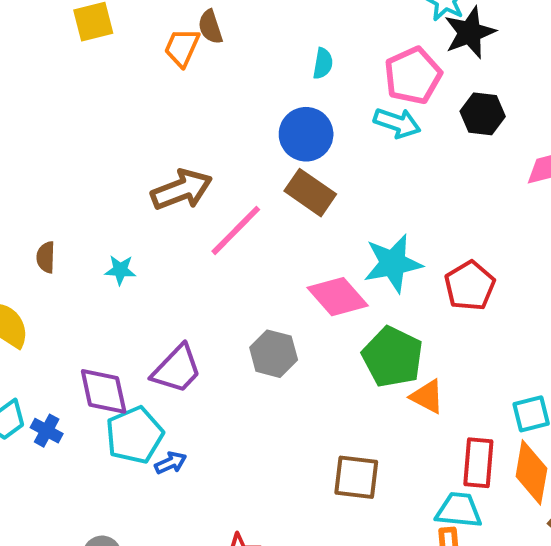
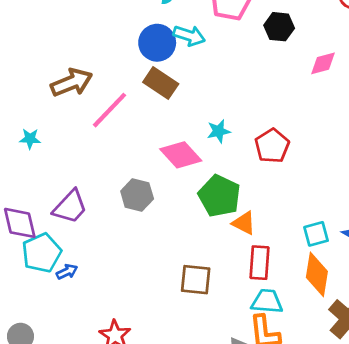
cyan arrow: (397, 123) -> (189, 36), moved
cyan star: (393, 263) -> (219, 131), size x0.6
red rectangle: (478, 463) -> (260, 263), moved

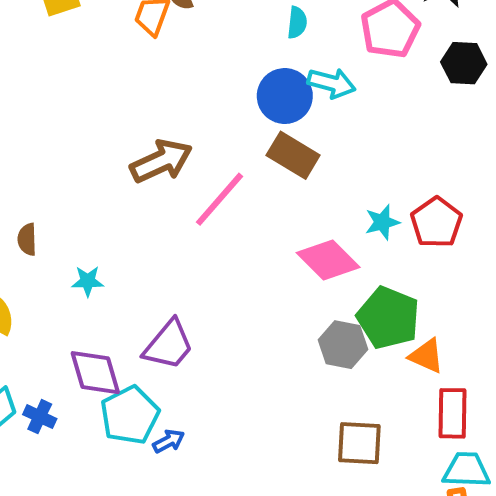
cyan star: (30, 139) -> (88, 281), moved
red pentagon: (272, 146) -> (436, 222), moved
gray hexagon: (137, 195) -> (343, 345), moved

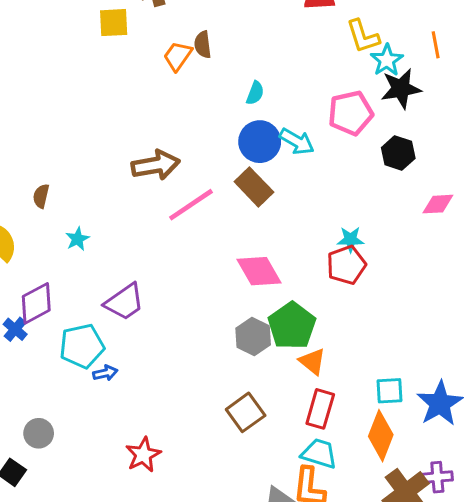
cyan semicircle: (297, 23) -> (255, 93), moved
cyan star: (382, 222) -> (350, 239), moved
cyan star: (88, 281) -> (77, 239), turned 30
purple diamond: (95, 373) -> (36, 303), moved, turned 63
brown square: (359, 443) -> (246, 412), turned 36

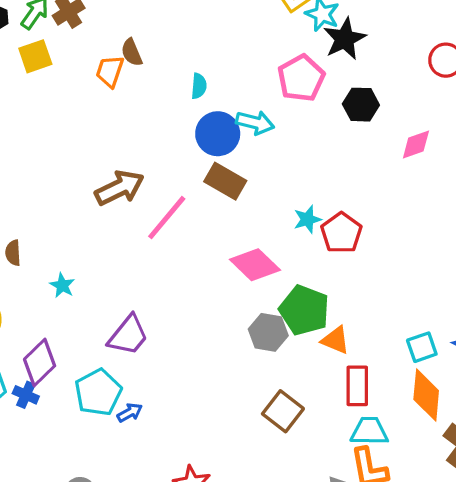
cyan star: (350, 239) -> (307, 219), moved

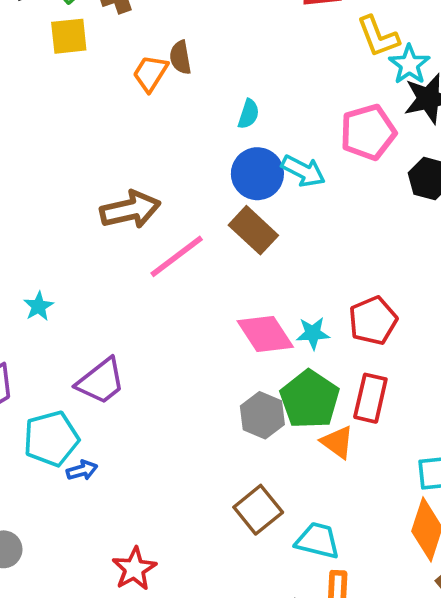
cyan star: (307, 219) -> (313, 333), moved
red rectangle: (357, 386) -> (370, 398), moved
cyan trapezoid: (369, 431) -> (318, 541), moved

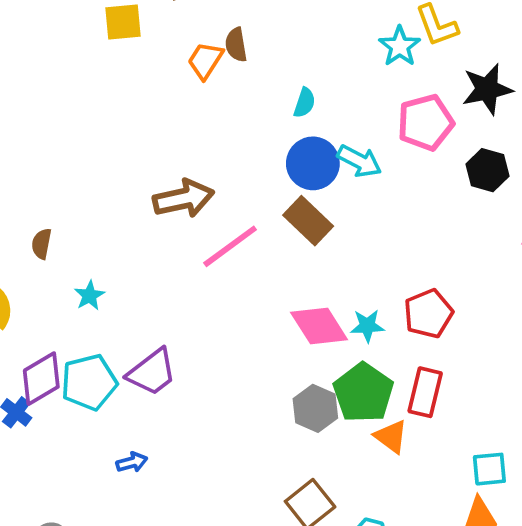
cyan star: (409, 64) -> (400, 46), moved
cyan pentagon: (51, 439) -> (89, 382), moved

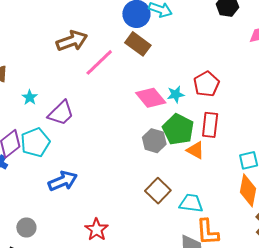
purple trapezoid: (152, 372) -> (61, 113), moved
blue arrow: (132, 462) -> (63, 181), size x1.8

